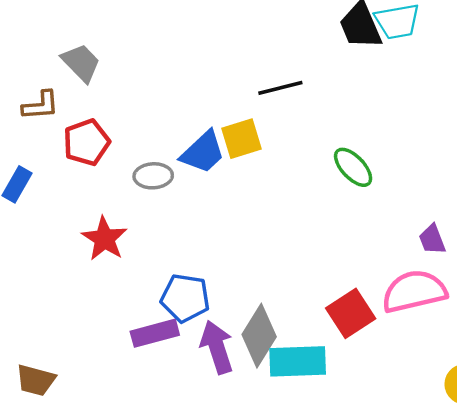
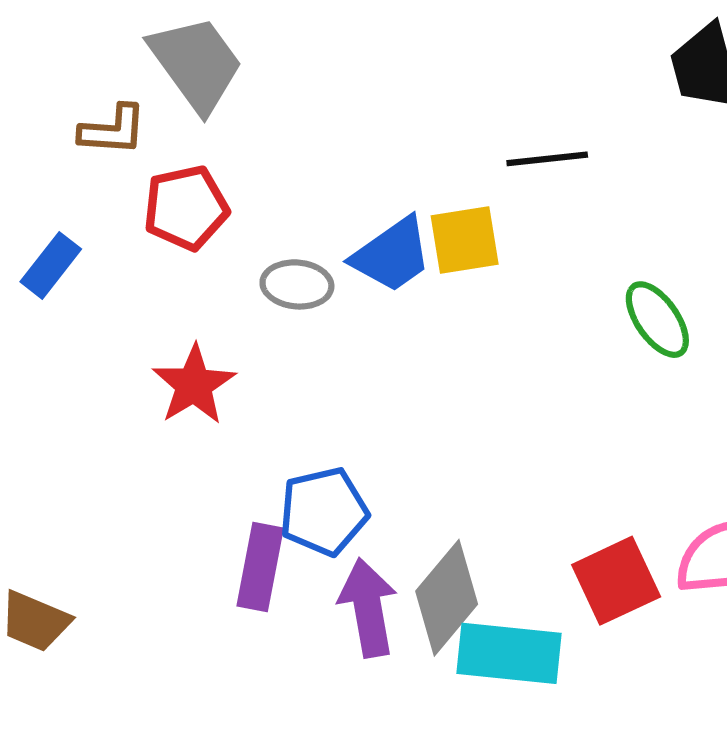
gray trapezoid: (81, 63) -> (196, 64), size x1.4
blue pentagon: (185, 298) -> (324, 511), turned -30
purple rectangle: (155, 333) -> (260, 567), turned -72

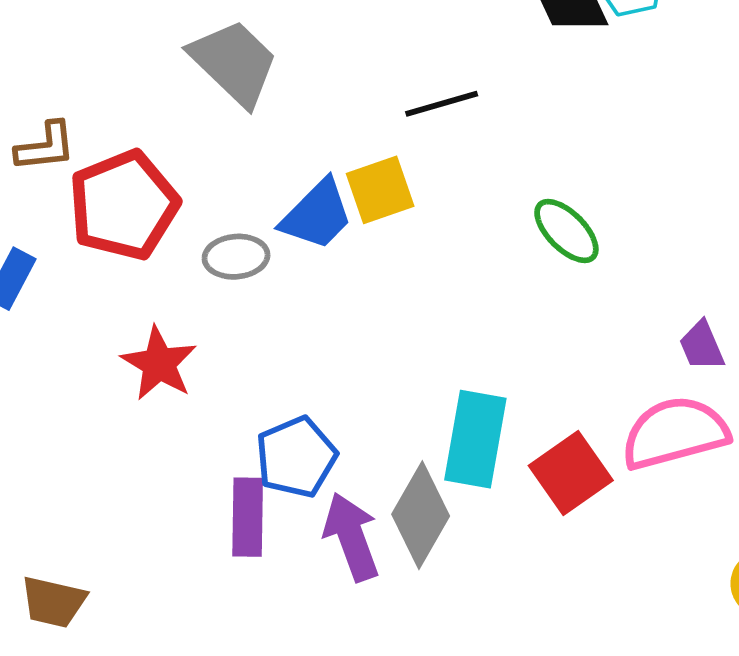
gray trapezoid: (196, 64) -> (234, 63), moved
red pentagon: (186, 208) -> (124, 205), size x1.4
cyan rectangle: (509, 653) -> (475, 439), moved, turned -76

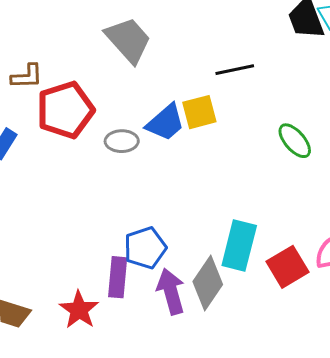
red star: (159, 364) -> (79, 310), moved

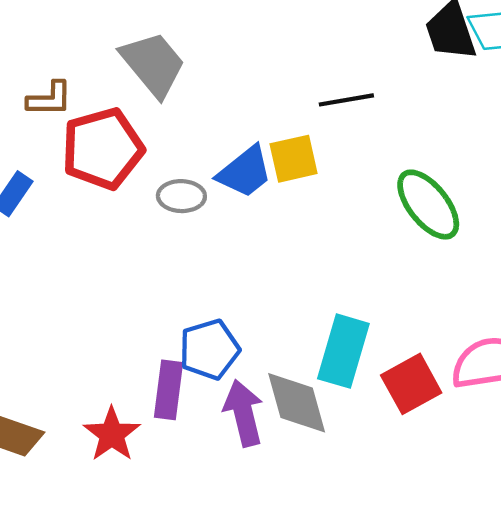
gray trapezoid: (128, 40) -> (153, 64), moved
green ellipse: (295, 141) -> (428, 205), size x1.4
gray diamond: (208, 283) -> (297, 403), turned -52

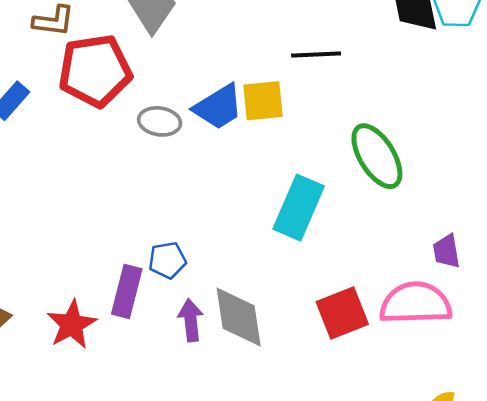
blue pentagon: (209, 349) -> (167, 260), size x0.7
cyan rectangle: (343, 351) -> (299, 208), moved
purple arrow: (244, 413) -> (191, 320), size x0.7

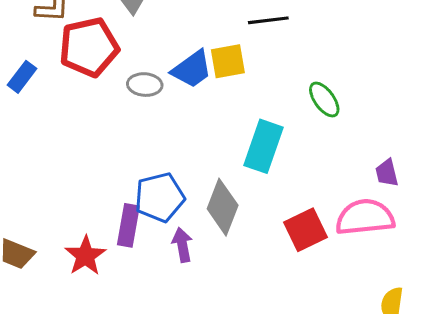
green ellipse: (377, 156) -> (324, 100), size x0.7
blue pentagon: (167, 260) -> (160, 197), size x1.6
gray diamond: (239, 317) -> (223, 207), moved, turned 34

